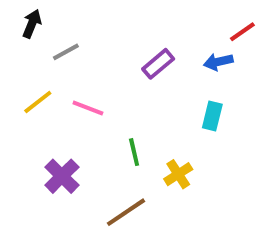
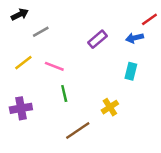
black arrow: (32, 24) -> (20, 14), turned 42
green line: (134, 152) -> (64, 93), moved
purple cross: (62, 176) -> (21, 108), moved, turned 35

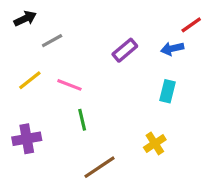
yellow cross: (110, 107) -> (155, 143), moved

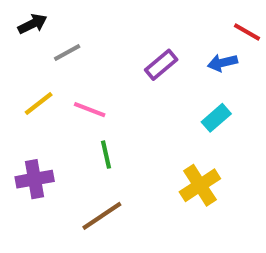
red line: (191, 25) -> (247, 32), turned 65
cyan rectangle: (168, 91) -> (216, 118), turned 35
yellow cross: (155, 143) -> (200, 185), size x1.4
brown line: (100, 167) -> (102, 216), moved

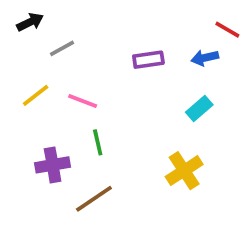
purple rectangle: (161, 65) -> (148, 60), turned 32
purple cross: (35, 179) -> (53, 165), moved

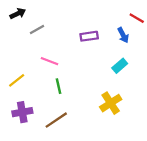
blue arrow: (205, 58) -> (123, 35), turned -105
yellow line: (36, 95) -> (17, 80), moved
purple cross: (53, 165) -> (22, 112), moved

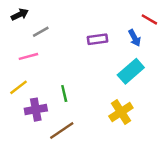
pink line: (49, 61) -> (28, 56), moved, turned -36
cyan rectangle: (120, 66) -> (131, 71), size x1.5
purple cross: (22, 112) -> (36, 110), moved

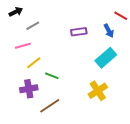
yellow line: (19, 87) -> (34, 63), moved
green line: (64, 93) -> (52, 76), turned -56

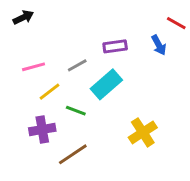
gray line: (33, 26) -> (77, 65), moved
cyan rectangle: (106, 58) -> (106, 84), moved

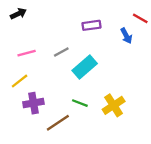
purple rectangle: (115, 46) -> (91, 25), moved
yellow line: (50, 92) -> (20, 81), moved
green line: (76, 111) -> (80, 103), moved

